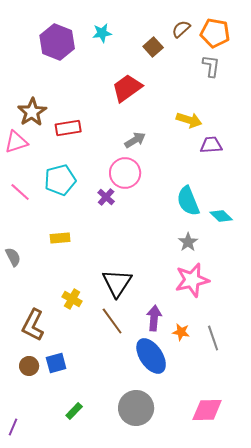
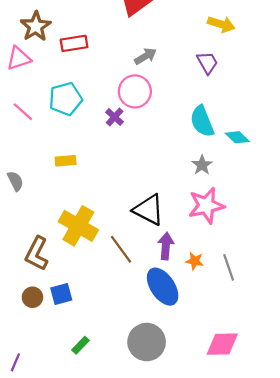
yellow arrow: (189, 120) -> (221, 24), moved
purple trapezoid: (211, 145) -> (207, 63), moved, turned 65
black triangle: (117, 283) -> (149, 210), moved, turned -36
yellow cross: (72, 299) -> (78, 226), size x1.8

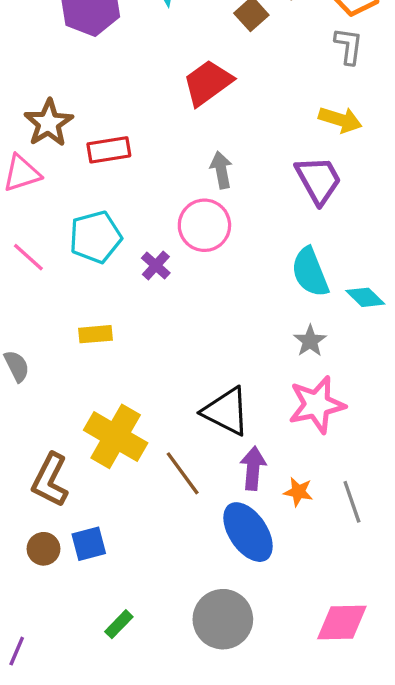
gray arrow: (146, 56) -> (221, 170), turned -70
purple trapezoid: (207, 63) -> (318, 180), size x1.4
purple cross: (115, 117) -> (156, 265), moved

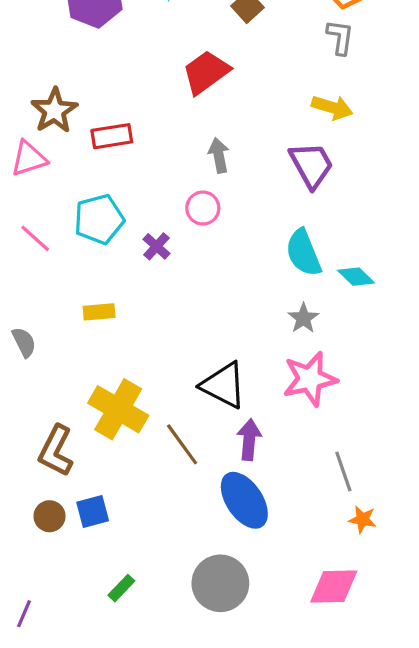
pink circle: (204, 225) -> (203, 208), size x0.7
orange star: (298, 492) -> (362, 519), moved

